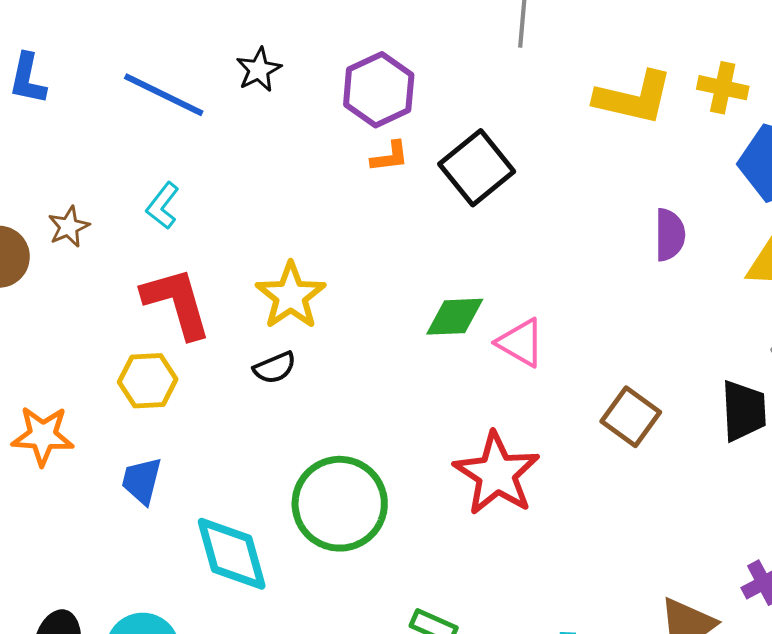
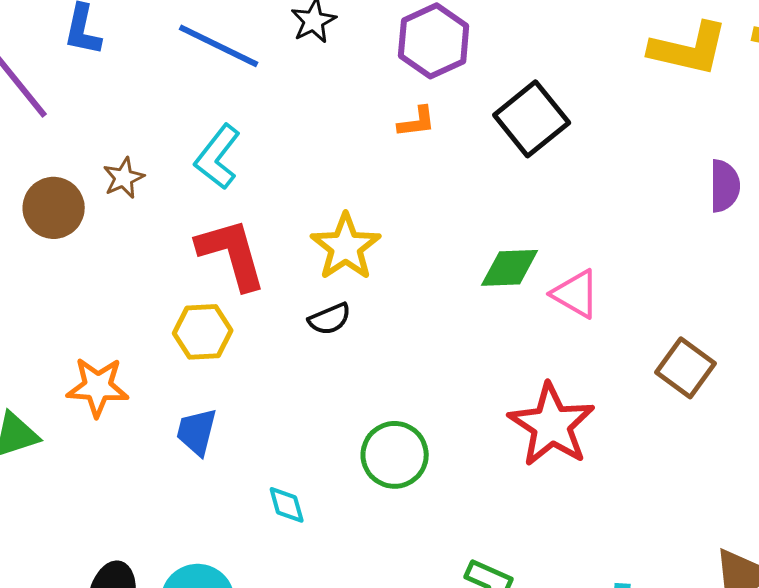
orange L-shape: (390, 157) -> (417, 122), moved
cyan L-shape: (163, 206) -> (218, 157), size x1.4
green circle: (340, 504) -> (395, 455), size x0.7
cyan diamond: (232, 554) -> (287, 505), size x0.5

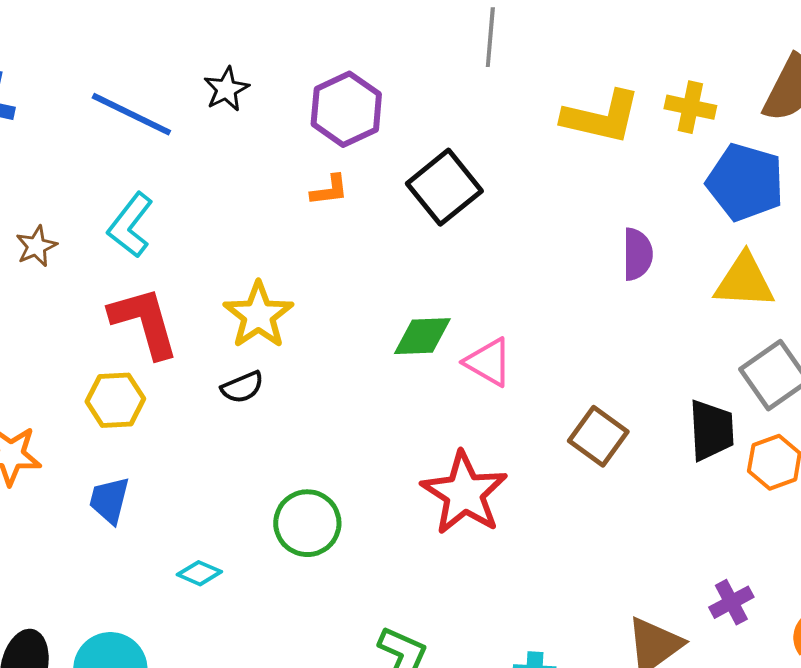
cyan diamond: (287, 505) -> (199, 573), turned -51

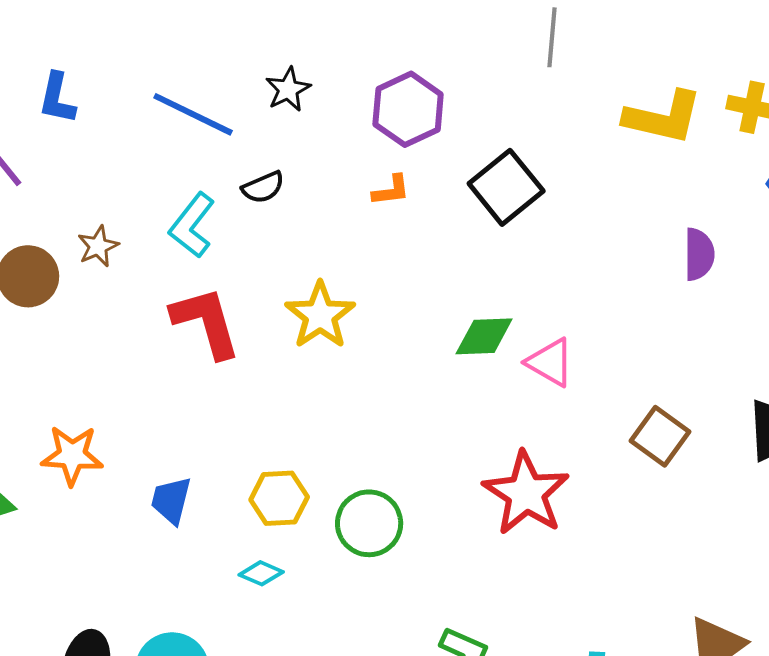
black semicircle: (242, 387) -> (263, 187), moved
yellow hexagon: (115, 400) -> (279, 498), moved

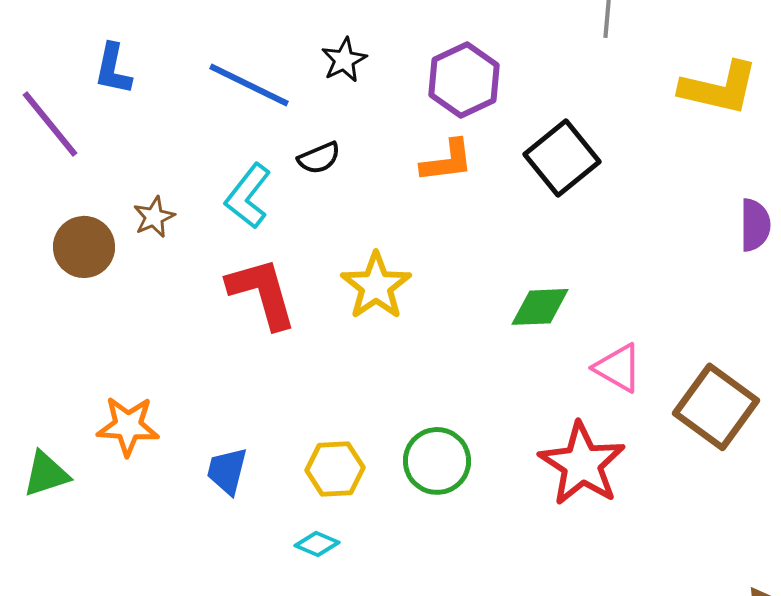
orange L-shape: (391, 190) -> (447, 161), size x1.4
pink triangle: (550, 362) -> (618, 368), moved
brown square: (660, 436) -> (716, 407), size x1.4
green circle: (369, 523) -> (437, 461), moved

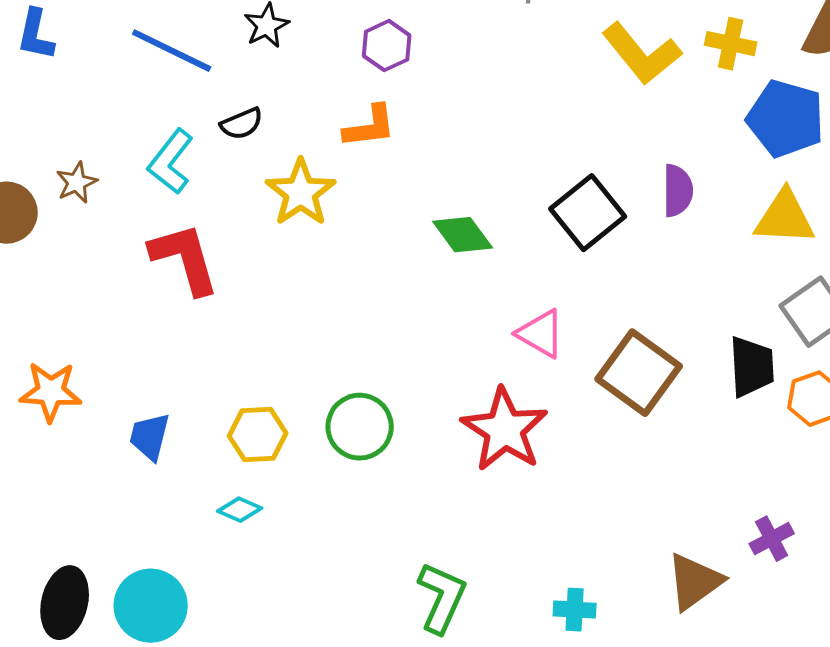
purple hexagon: (464, 80) -> (387, 46), size x0.7
yellow L-shape: (719, 88) -> (642, 54), turned 38
black square: (562, 158) -> (588, 213), moved
yellow star: (376, 286) -> (301, 193), moved
green diamond: (540, 307) -> (463, 235), moved, turned 56

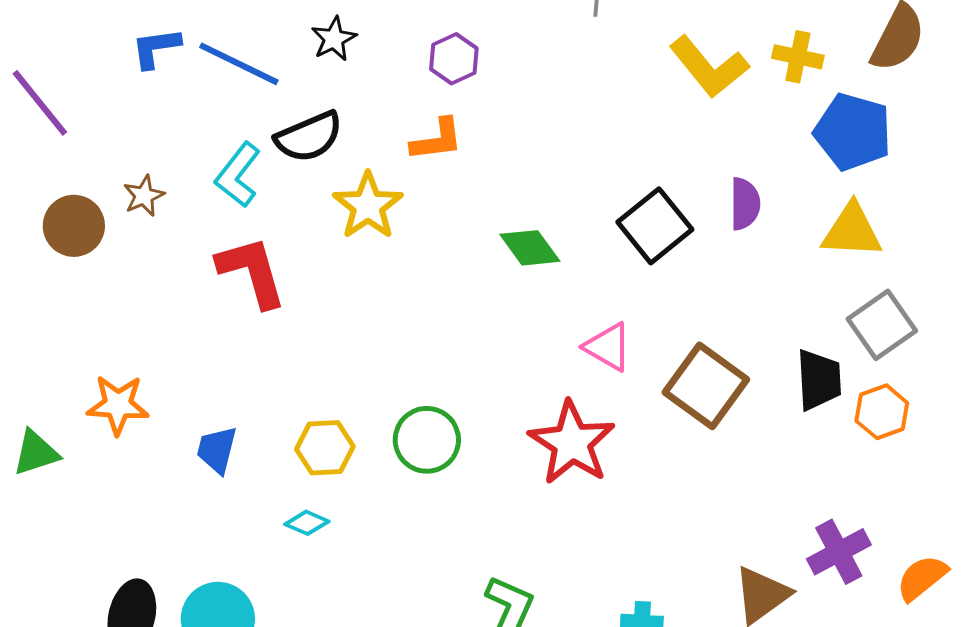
blue L-shape: (36, 35) -> (156, 48), moved, turned 70
black semicircle: (242, 124) -> (309, 137), size x1.6
purple cross: (772, 539) -> (839, 552), size x1.4

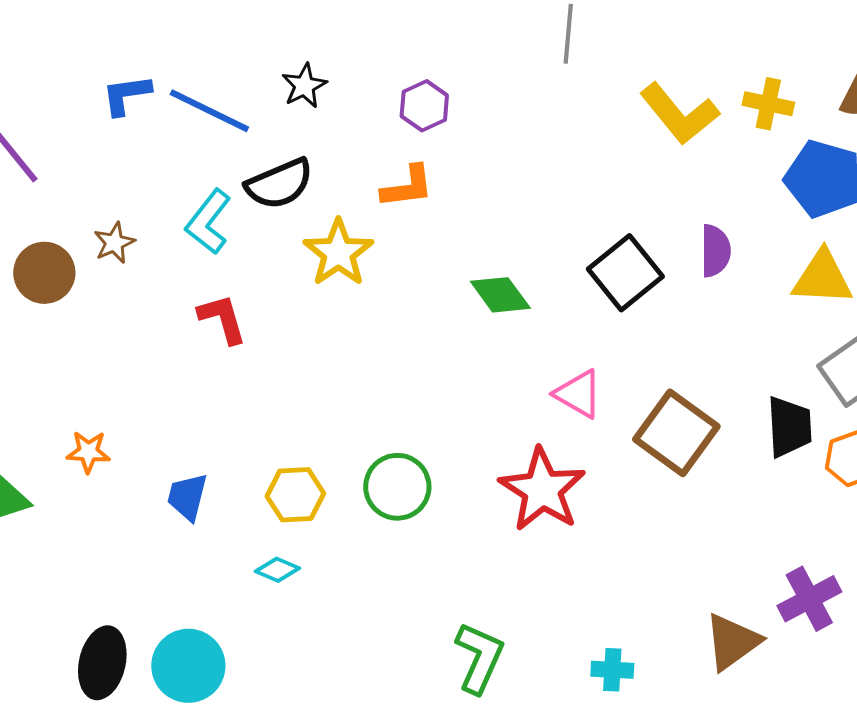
red L-shape: (252, 272) -> (222, 319), size x0.7
orange star: (118, 405) -> (88, 452), size x0.7

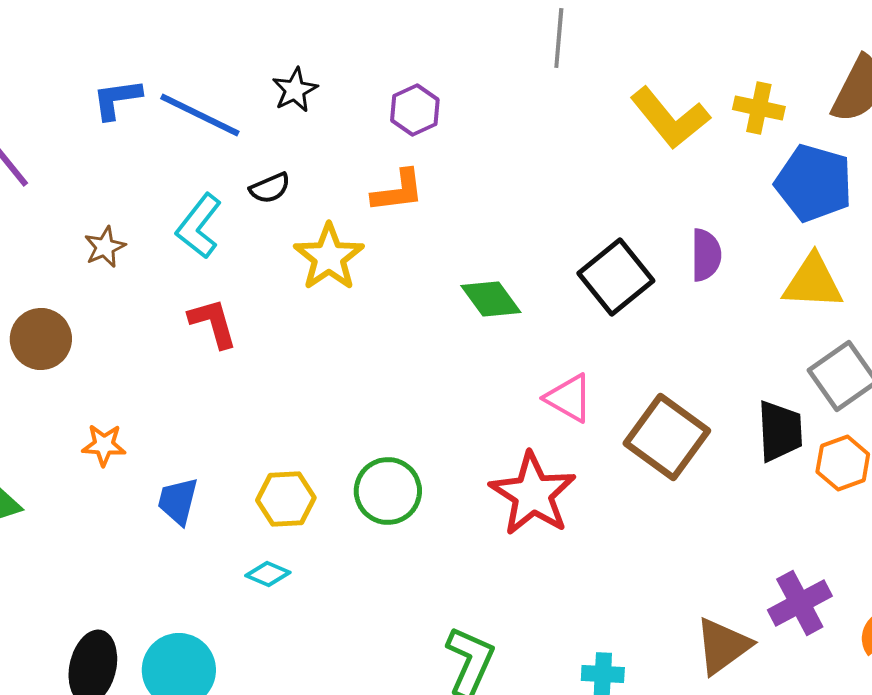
black semicircle: (279, 184) -> (270, 188), size x0.6
brown circle: (44, 273) -> (41, 339), moved
orange star: (88, 452) -> (104, 445), moved

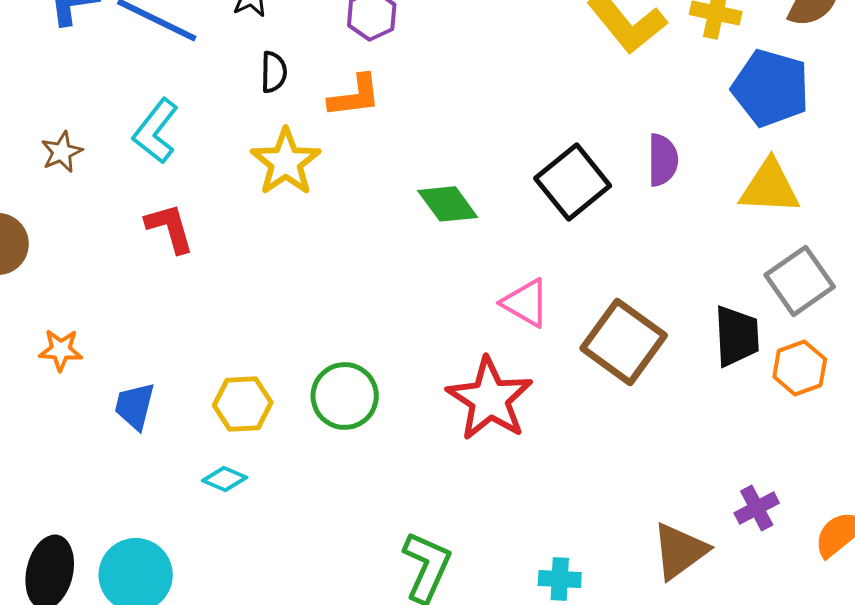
black semicircle: (270, 188) -> (274, 72), moved, turned -66
purple cross: (800, 603) -> (757, 508), size x0.7

